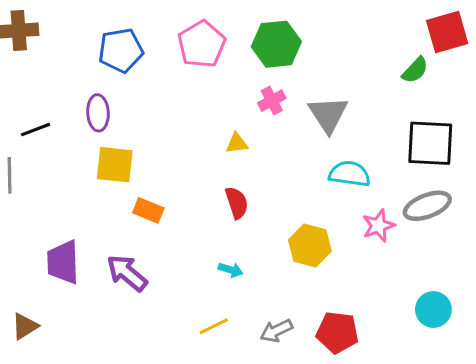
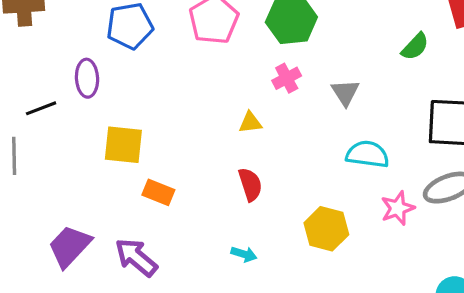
green semicircle: (415, 70) -> (415, 47), moved
purple ellipse: (98, 113) -> (87, 78), moved
gray triangle: (328, 114) -> (345, 92), size x0.7
purple trapezoid: (63, 262) -> (70, 246), turned 45

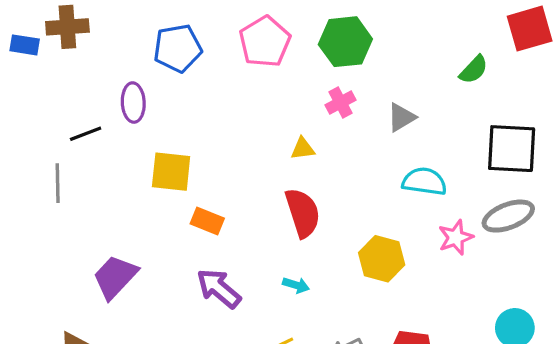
gray triangle: (345, 92) -> (401, 117), turned 32
red semicircle: (250, 184) -> (303, 213), size x1.4
purple arrow: (136, 257) -> (219, 288), moved

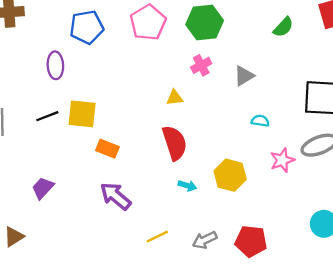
green semicircle: (474, 70) -> (283, 27), moved
black line: (86, 134) -> (47, 116), moved
cyan semicircle: (424, 181) -> (260, 121), size x0.6
purple trapezoid: (115, 277) -> (43, 188), size x0.7
cyan arrow: (296, 285) -> (187, 186), moved

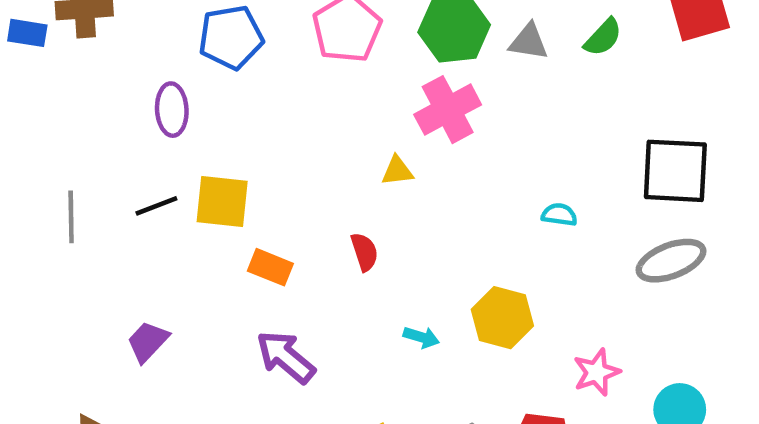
pink cross: (201, 65) -> (448, 110), size x1.6
gray triangle: (244, 76) -> (529, 42), moved, turned 40
red semicircle: (175, 143) -> (364, 252), moved, size x0.6
pink star: (282, 160) -> (597, 372), moved

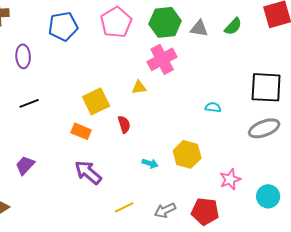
purple ellipse: (172, 110) -> (23, 56), moved
yellow square: (222, 201) -> (96, 101), moved, turned -32

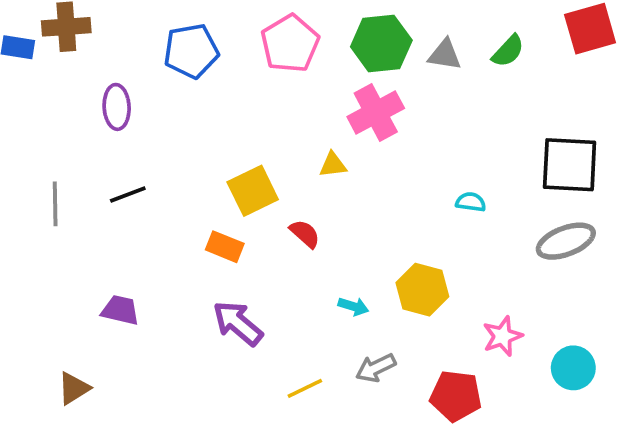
red semicircle: (124, 124) -> (305, 234), turned -30
purple trapezoid: (25, 165) -> (120, 310), turned 60
gray arrow: (165, 210) -> (376, 368), moved

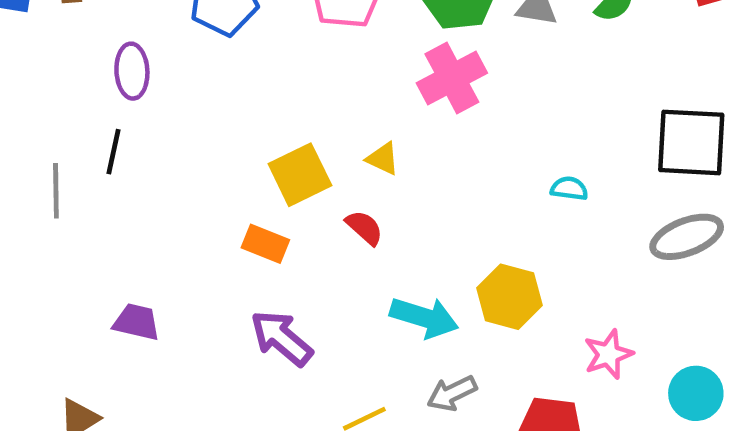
yellow triangle: (333, 165) -> (383, 159), moved, turned 32
black line: (128, 195) -> (114, 152), moved, turned -57
cyan arrow: (353, 306) -> (424, 317), size x1.8

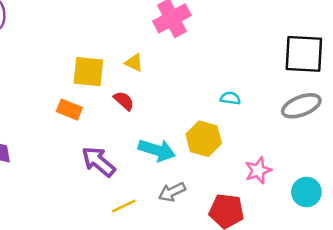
yellow square: (300, 175) -> (88, 72), turned 32
cyan semicircle: (569, 188) -> (230, 98), moved
purple arrow: (282, 338) -> (98, 162), moved

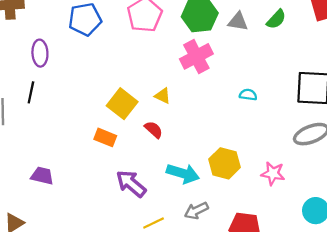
yellow square: (88, 72) -> (122, 104), turned 32
cyan semicircle: (230, 98) -> (248, 95), moved
pink star: (258, 170) -> (273, 173), moved, turned 30

